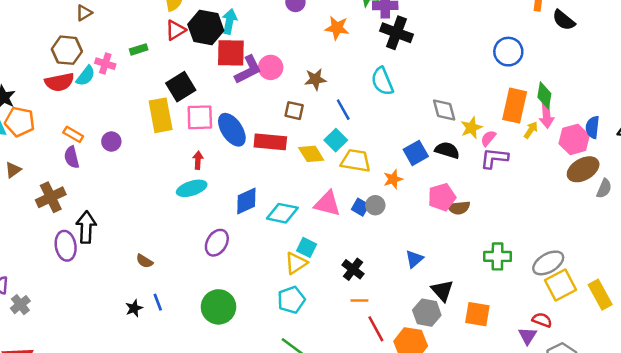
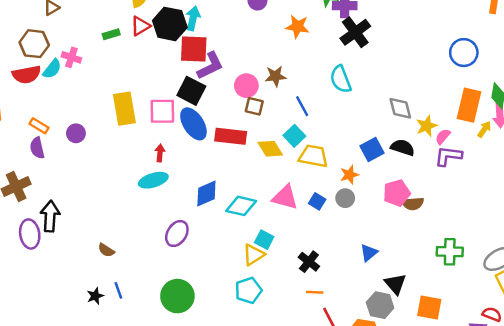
black cross: (396, 33) -> (355, 32), turned 32
green rectangle: (139, 49) -> (111, 34), moved
pink circle: (271, 67) -> (246, 86), moved
black square: (181, 87) -> (191, 91), moved, turned -32
gray circle: (375, 205) -> (345, 198), moved

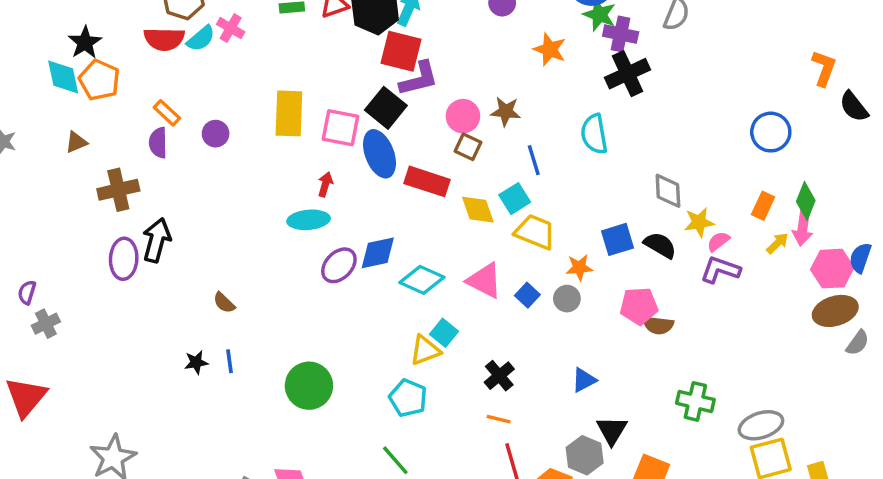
orange rectangle: (469, 105) -> (763, 206), size x0.6
purple ellipse: (177, 234) -> (339, 265), moved
cyan pentagon: (248, 290) -> (408, 398), turned 30

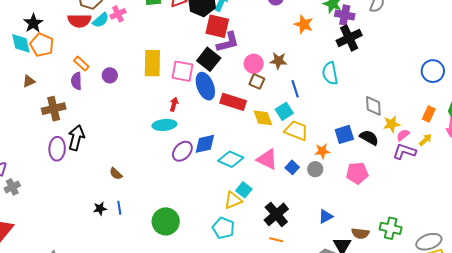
pink cross: (231, 28) -> (118, 14), turned 35
yellow arrow: (777, 243) -> (426, 140), moved
brown semicircle: (658, 325) -> (360, 233), moved
black cross: (499, 376) -> (276, 214), size x1.4

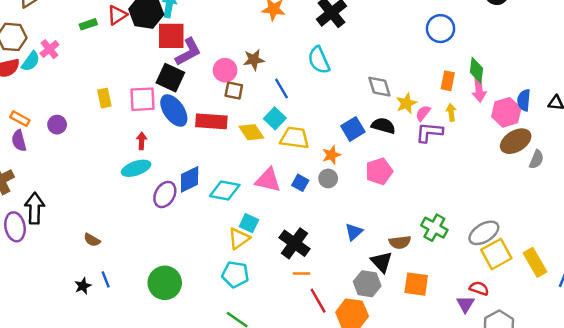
yellow rectangle: (152, 63) -> (104, 98), size x0.6
yellow arrow: (426, 140) -> (451, 112), turned -40
green cross: (391, 228) -> (434, 228), turned 30

